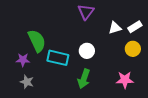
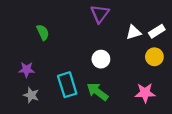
green semicircle: (37, 41) -> (43, 32), moved, size x0.6
cyan rectangle: (58, 58) -> (67, 85), moved, turned 60
green arrow: (84, 79) -> (97, 92), turned 108

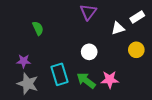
white rectangle: (157, 31) -> (137, 17), moved
pink star: (145, 93) -> (110, 80), moved
gray star: (31, 95) -> (28, 84), size x1.5

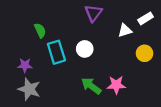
white circle: (89, 52) -> (85, 49), moved
cyan rectangle: (59, 74) -> (56, 52), moved

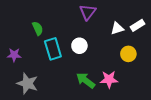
white rectangle: (146, 18) -> (138, 25), moved
yellow circle: (145, 53) -> (128, 54), moved
purple star: (25, 65) -> (14, 55), moved

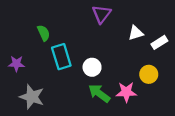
white rectangle: (138, 25) -> (159, 42), moved
white circle: (79, 46) -> (92, 67), moved
yellow circle: (128, 54) -> (149, 74), moved

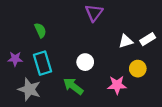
white triangle: (136, 33) -> (126, 41), moved
cyan rectangle: (61, 57) -> (43, 63), moved
green arrow: (99, 93) -> (73, 86), moved

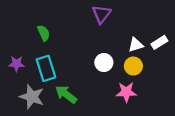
white circle: (85, 62) -> (104, 62), moved
yellow circle: (138, 69) -> (133, 66), moved
green arrow: (73, 86) -> (66, 94), moved

